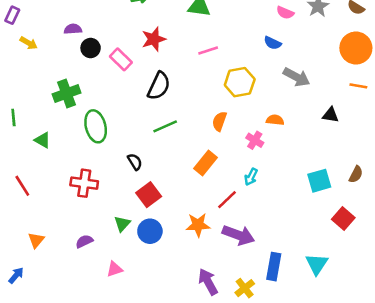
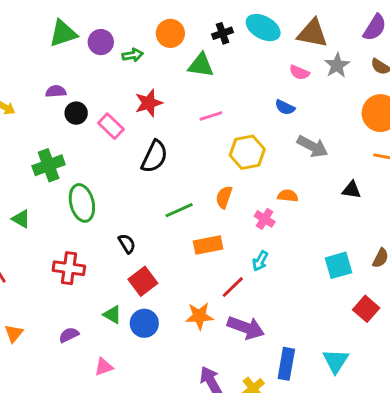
green line: (165, 126) -> (179, 210), moved
orange rectangle: (206, 163) -> (208, 245), turned 40
green triangle: (122, 224) -> (112, 315), turned -42

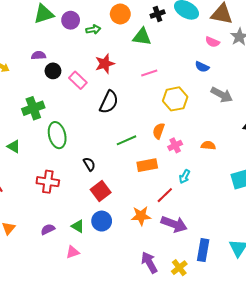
orange semicircle: (288, 196) -> (208, 145), moved
pink cross: (265, 219) -> (175, 145), moved, turned 32
green triangle: (112, 315) -> (78, 226), moved

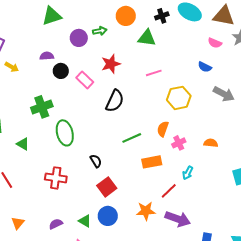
purple circle: (71, 20) -> (79, 38), moved

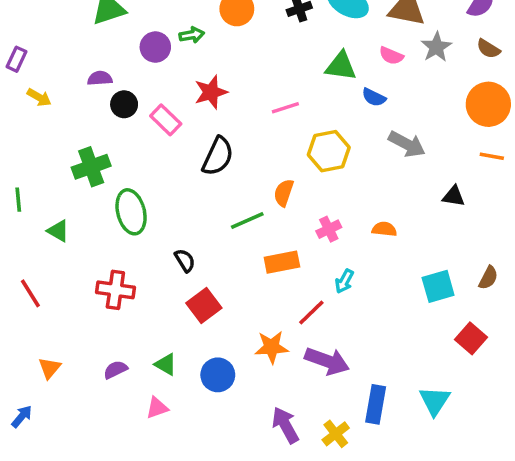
green triangle: (147, 38) -> (341, 66), moved
orange semicircle: (163, 129) -> (284, 193), moved
blue circle: (108, 216) -> (218, 375), moved

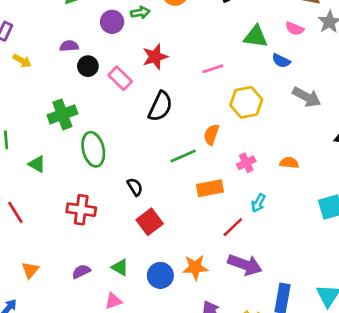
orange star: (272, 347) -> (195, 267), moved

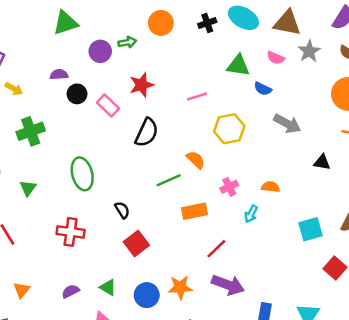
green cross: (62, 114) -> (31, 131), moved
orange semicircle: (211, 135) -> (196, 160), turned 114
green triangle: (37, 164) -> (28, 188), turned 36
cyan arrow: (258, 203) -> (251, 214), moved

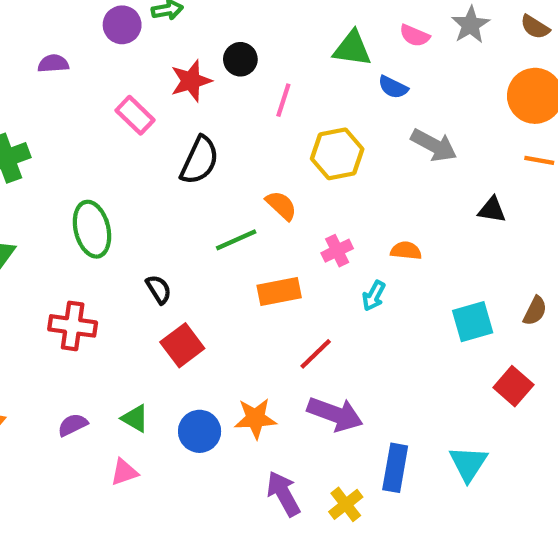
black circle: (77, 94) -> (240, 59), moved
pink line: (197, 96) -> (283, 100), turned -54

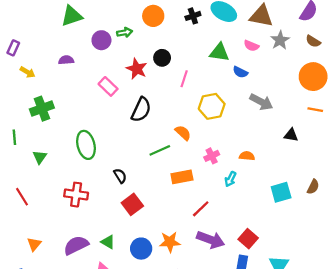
red star: (191, 81) -> (137, 69), turned -30
red square: (513, 386) -> (248, 239), moved
purple semicircle: (73, 425) -> (76, 245), size x1.6

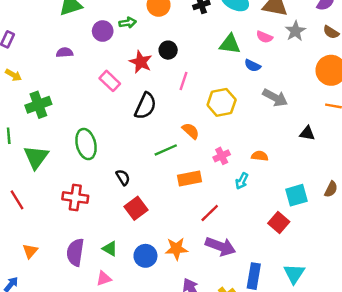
yellow arrow: (28, 72) -> (13, 75), moved
pink line: (184, 79) -> (184, 81), moved
green triangle: (40, 157) -> (36, 157), size x1.6
red square: (248, 239) -> (279, 223), moved
purple semicircle: (76, 245) -> (75, 252), turned -55

